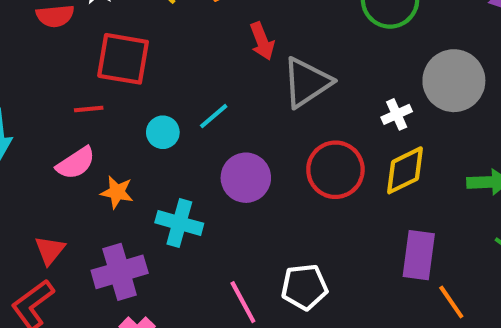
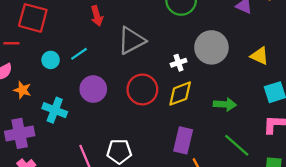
red arrow: (262, 41) -> (97, 16), moved

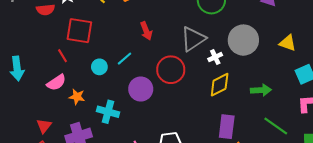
red arrow: (97, 16) -> (146, 31), moved
gray triangle: (131, 41) -> (193, 39), moved
red line: (11, 43) -> (63, 56), turned 64
red circle: (142, 89) -> (171, 70), moved

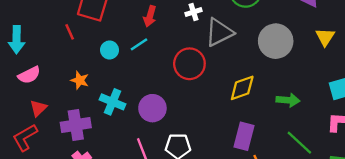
red arrow: (146, 31) -> (150, 16), moved, turned 30
yellow triangle: (288, 43) -> (325, 37), moved, turned 36
white cross: (215, 57) -> (194, 12), moved
pink semicircle: (56, 83) -> (29, 75), moved
purple circle: (141, 89) -> (152, 108), moved

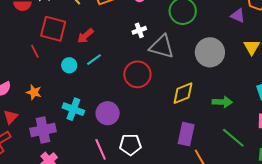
red arrow: (150, 16) -> (85, 36), moved, turned 36
gray triangle: (219, 32) -> (162, 47), turned 44
orange star: (80, 80) -> (34, 92), moved

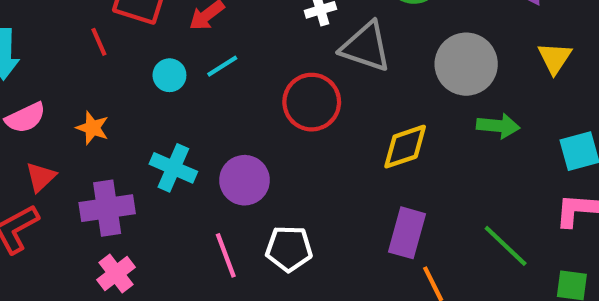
green arrow: (222, 102) -> (498, 126), moved

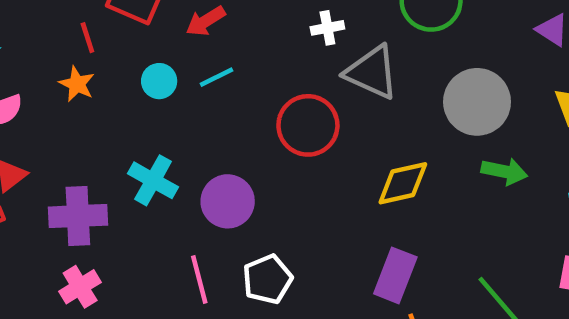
orange star: (92, 128) -> (77, 84), moved
white pentagon: (289, 249) -> (268, 279), turned -30

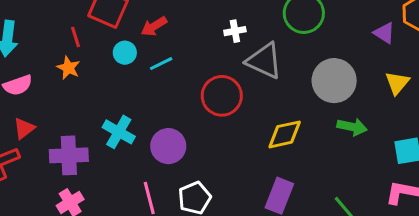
cyan circle: (159, 81) -> (125, 53), moved

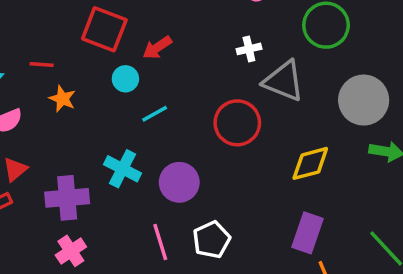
red line: (76, 37) -> (42, 65), moved, turned -66
cyan line: (161, 64) -> (155, 114), moved

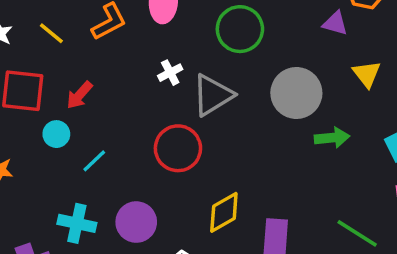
gray triangle: (284, 81) -> (213, 95), turned -39
yellow diamond: (310, 163) -> (224, 212), moved

